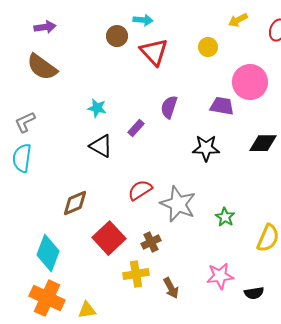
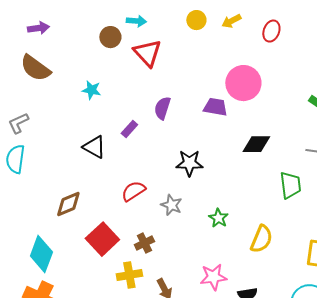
yellow circle: (208, 47) -> (196, 20), moved
cyan star: (97, 108) -> (91, 90), moved
black star: (206, 148) -> (189, 163), moved
gray star: (178, 204) -> (171, 205), size x0.6

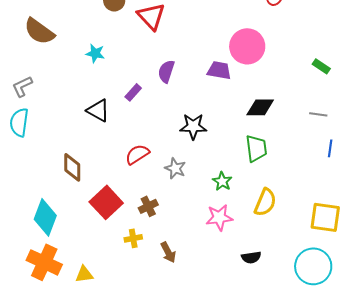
green trapezoid: (290, 185) -> (256, 148), moved
brown diamond: (68, 204) -> (72, 167), turned -68
yellow cross: (129, 275) -> (133, 238), size x0.7
pink star: (213, 277) -> (219, 217), moved

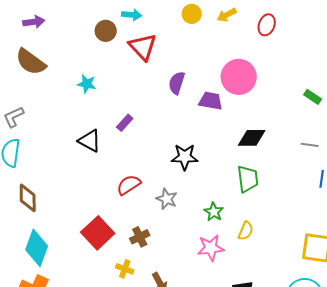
purple semicircle: (166, 71) -> (177, 83), moved
brown diamond: (72, 167) -> (28, 198), moved
yellow semicircle: (265, 202) -> (246, 231), moved, size x0.7
yellow cross: (133, 238) -> (125, 269), turned 30

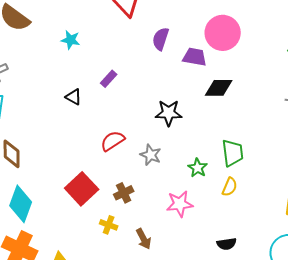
black diamond: (252, 138) -> (219, 88), moved
black triangle: (90, 141) -> (74, 97), size x0.7
green trapezoid: (248, 179) -> (233, 153), moved
pink star: (211, 248) -> (180, 204), moved

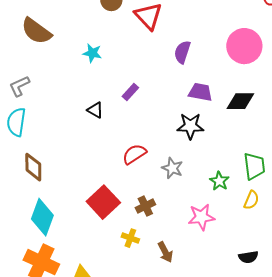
purple trapezoid: (195, 57) -> (200, 92), moved

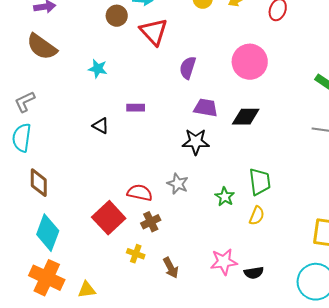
purple rectangle: (130, 92) -> (136, 108), turned 48
red semicircle: (134, 154) -> (140, 193), moved, turned 45
pink star: (201, 217) -> (224, 262), moved

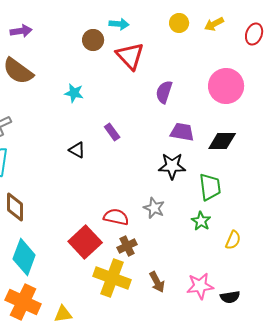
purple rectangle: (136, 108) -> (112, 132), turned 54
green trapezoid: (260, 182) -> (210, 187), moved
yellow cross: (136, 254) -> (112, 278), size x2.0
brown arrow: (171, 268) -> (157, 282), moved

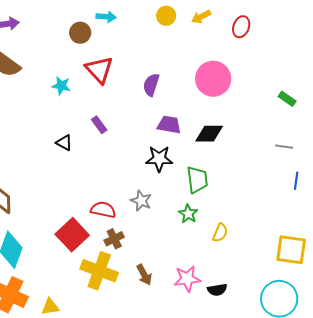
red triangle: (130, 56) -> (99, 70), moved

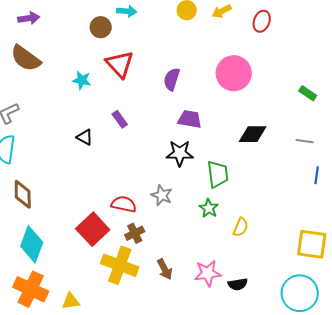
black diamond: (209, 134) -> (253, 134), moved

